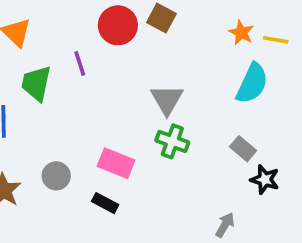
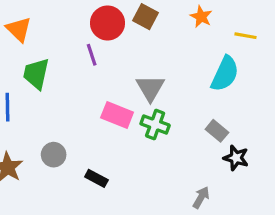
orange star: (241, 33) -> (201, 17), moved
purple line: (80, 63) -> (92, 55), moved
pink rectangle: (116, 163) -> (117, 115), moved

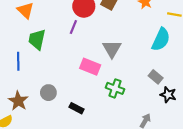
purple line: (92, 55) -> (73, 27), turned 40
green cross: (155, 125) -> (115, 88), moved

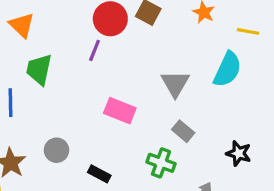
gray triangle: (112, 49) -> (175, 84), moved
gray rectangle: (156, 77) -> (183, 131), moved
green cross: (115, 88) -> (161, 163), moved

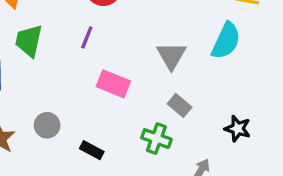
purple line: (94, 50) -> (87, 37), moved

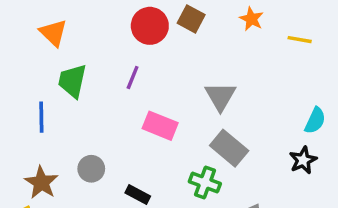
cyan semicircle: (226, 41) -> (315, 121), moved, size x0.7
gray rectangle: (180, 105) -> (229, 148), size x1.5
black star: (238, 129) -> (303, 160), moved, turned 30

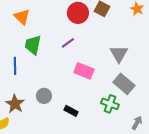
purple line: (133, 77) -> (68, 43), turned 32

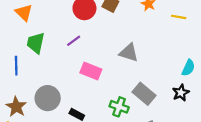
gray triangle: (119, 54) -> (129, 53), turned -42
gray rectangle: (124, 84) -> (144, 94), moved
gray circle: (44, 96) -> (48, 98), size x1.5

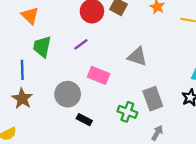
gray rectangle: (144, 94) -> (153, 99), turned 30
gray circle: (48, 98) -> (68, 94), moved
brown star: (16, 107) -> (22, 99), moved

